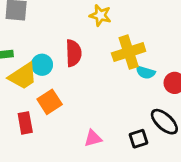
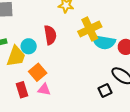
cyan semicircle: (145, 72) -> (104, 42), size x1.6
yellow trapezoid: (23, 76) -> (16, 56), turned -30
pink triangle: (93, 138) -> (44, 89), moved, turned 32

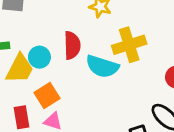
cyan semicircle: (104, 42) -> (102, 66), moved

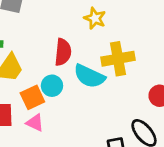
cyan circle: (39, 57) -> (52, 86), moved

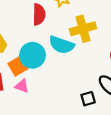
red semicircle: (63, 52) -> (39, 14), moved
cyan circle: (52, 86) -> (33, 55), size x1.5

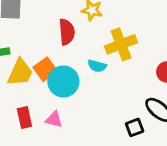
cyan semicircle: (62, 45) -> (97, 66), size x0.6
orange square: (18, 66) -> (45, 69), moved

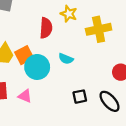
yellow cross: (121, 44) -> (99, 29), moved
black square: (135, 127) -> (80, 97), moved

